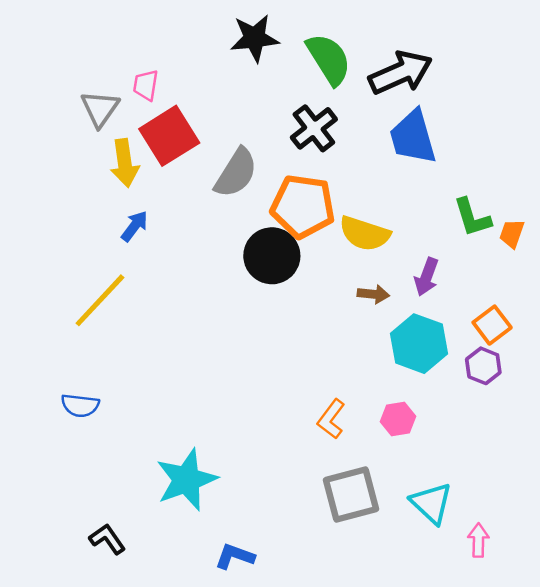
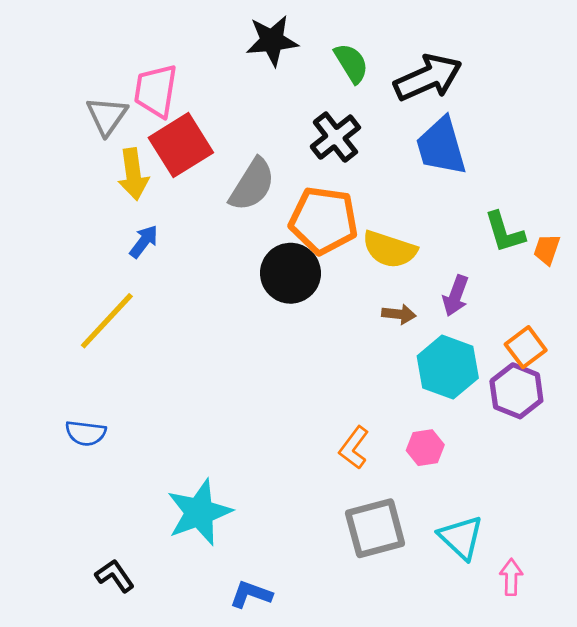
green semicircle: (329, 59) -> (351, 63), size x0.7
pink trapezoid: (146, 85) -> (156, 91), size x1.6
purple hexagon: (483, 366) -> (516, 391), size x1.4

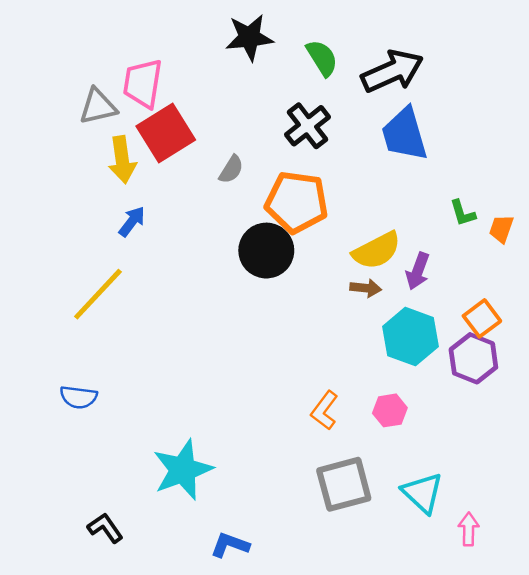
gray triangle: (107, 116) -> (98, 106), turned 42
gray semicircle: (252, 185) -> (231, 169), size x0.6
green L-shape: (505, 232) -> (463, 213), size x0.7
yellow semicircle: (390, 249) -> (377, 251), moved, turned -45

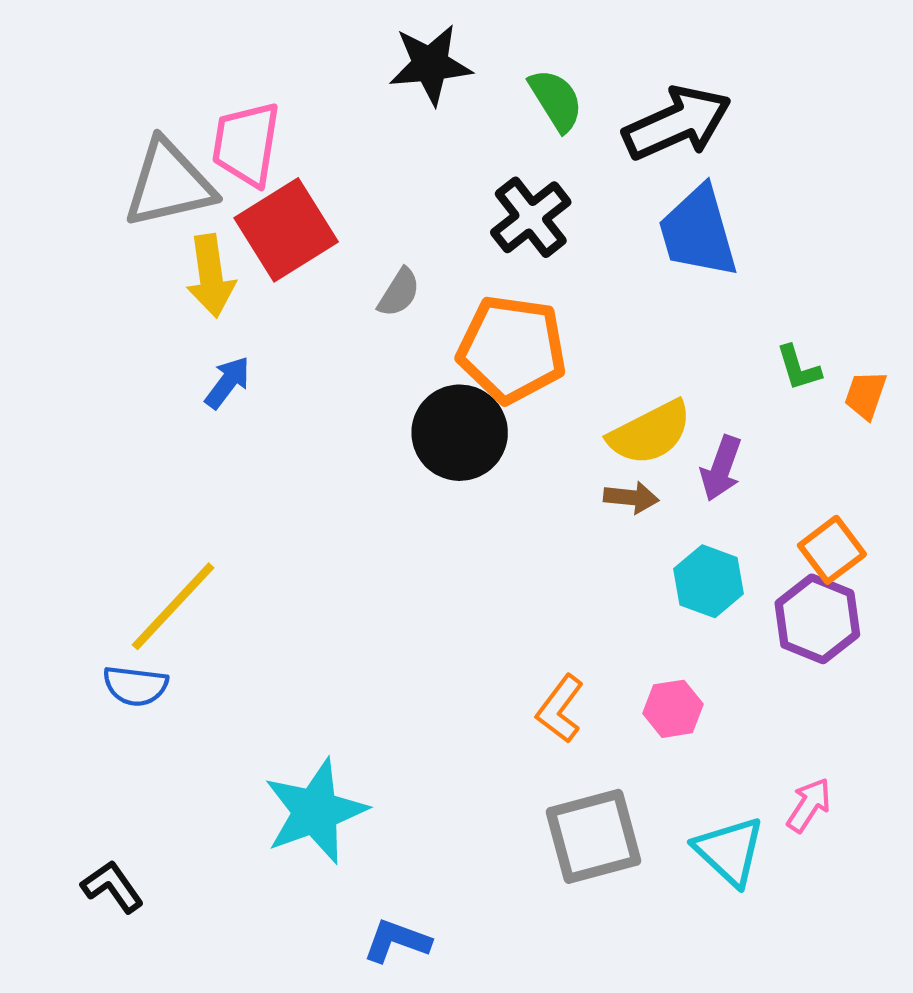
gray triangle: (98, 106) -> (169, 184), size x1.4
yellow line: (98, 294) -> (173, 606), moved
cyan hexagon: (410, 337) -> (709, 581), size x0.7
black L-shape: (105, 528) -> (112, 887), moved
pink arrow: (469, 529) -> (809, 805), moved, turned 32

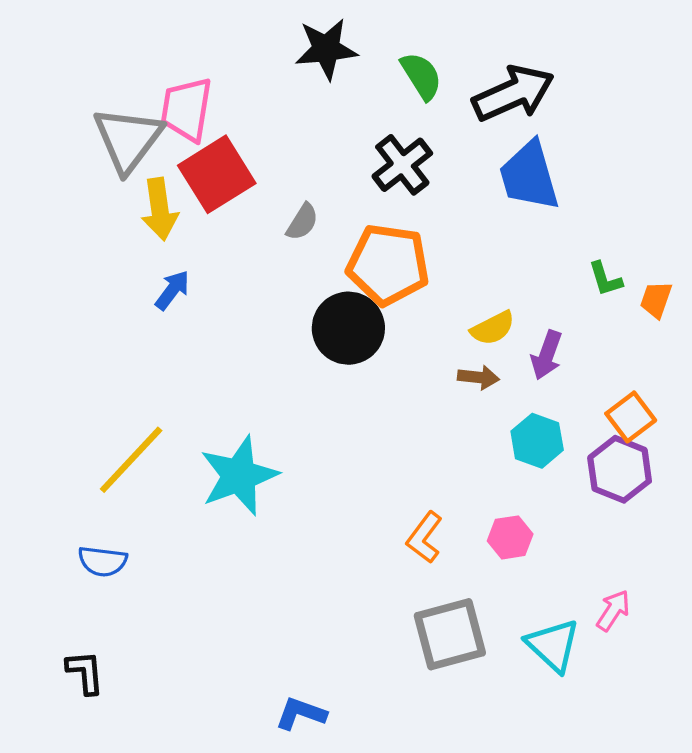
gray triangle: (169, 184) -> (128, 139), turned -40
yellow semicircle: (650, 433) -> (493, 328), size x0.7
blue semicircle: (135, 686) -> (103, 561), moved
cyan star: (315, 811) -> (239, 476), moved
black L-shape: (112, 887) -> (85, 672), turned 30

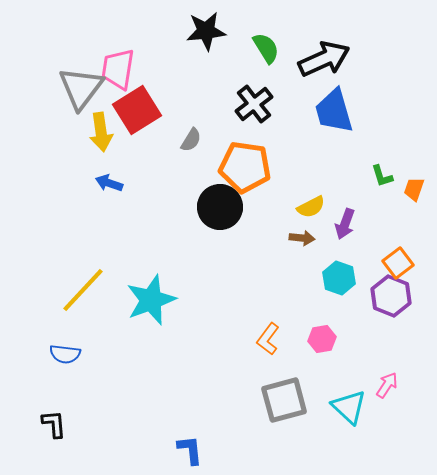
blue arrow: (172, 290) -> (109, 183), turned -108
blue L-shape: (301, 714) -> (190, 450), turned 64

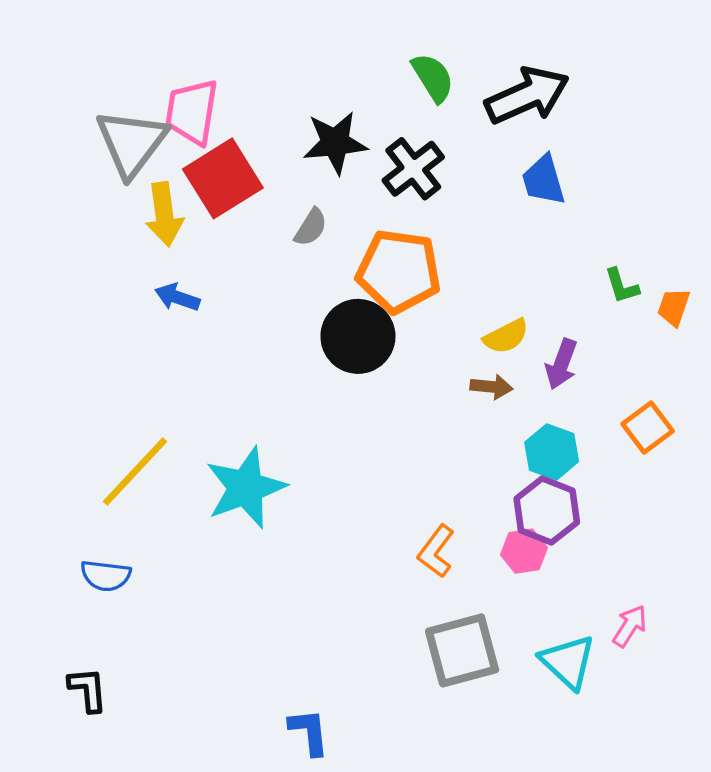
black star: (206, 31) -> (335, 143), moved
blue trapezoid: (334, 111) -> (543, 180), size x0.7
purple hexagon: (391, 296) -> (547, 511), moved

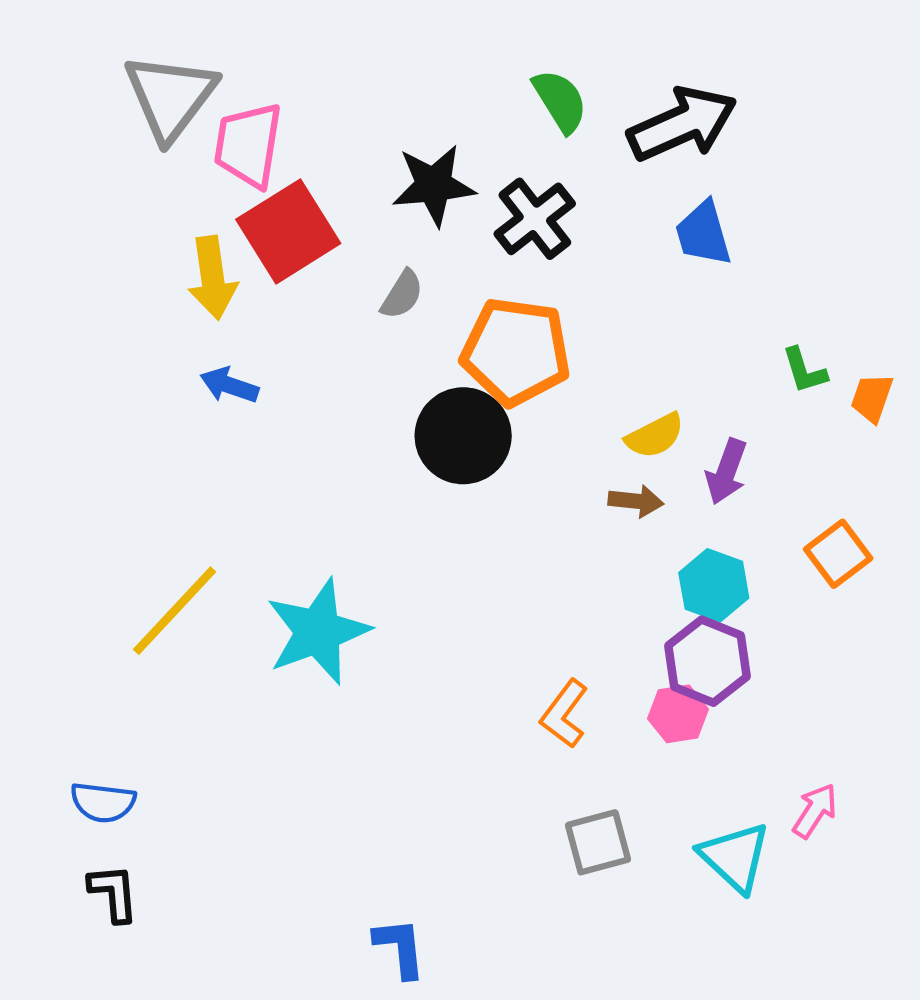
gray triangle: (132, 143) -> (170, 97), moved
blue semicircle: (106, 576) -> (103, 802), moved
gray square: (462, 650) -> (598, 842), size x0.7

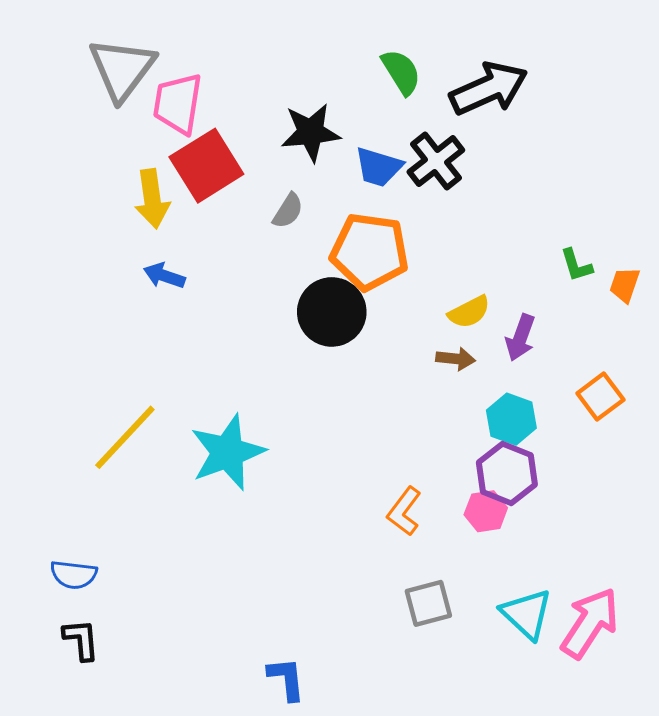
black cross: (535, 219) -> (436, 161), moved
blue trapezoid: (703, 234) -> (379, 167), moved, turned -57
pink arrow: (815, 811) -> (590, 623), moved, size x1.8

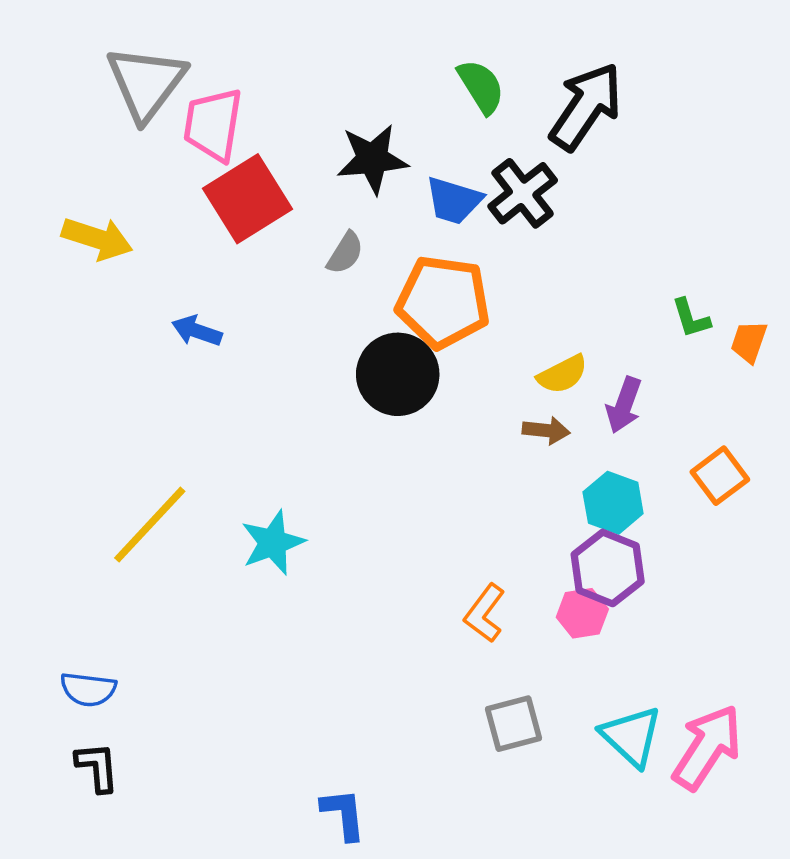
black arrow: (489, 89) -> (586, 106), turned -32
yellow arrow: (152, 199) -> (97, 239), moved, turned -64
cyan star: (228, 452) -> (273, 543), size x0.7

